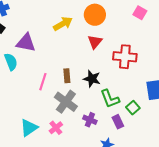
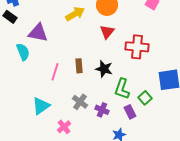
green L-shape: (110, 99) -> (122, 89), turned 40
gray cross: (66, 102) -> (80, 102), moved, size x0.7
cyan triangle: (29, 128) -> (41, 106), moved
pink cross: (56, 128) -> (64, 127), moved

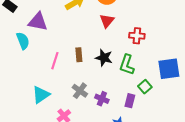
red cross: (137, 47) -> (137, 36), size x0.7
green L-shape: (122, 89) -> (127, 65), moved
purple rectangle: (130, 112) -> (130, 101), turned 40

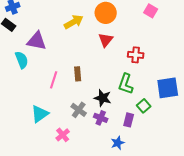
black star: (104, 58) -> (103, 98), moved

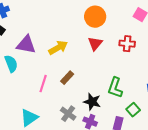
yellow arrow: (74, 22) -> (58, 48), moved
red cross: (136, 55) -> (127, 44), moved
brown rectangle: (78, 74) -> (67, 78), turned 48

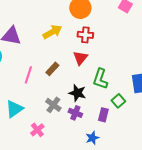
red triangle: (95, 44) -> (80, 58), moved
red cross: (127, 44) -> (85, 35), moved
yellow arrow: (58, 48) -> (52, 32), moved

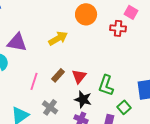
red cross: (85, 35) -> (118, 28), moved
red triangle: (80, 58) -> (79, 76), moved
gray cross: (53, 105) -> (50, 107), moved

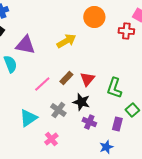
pink line: (34, 81) -> (42, 84), turned 30
black star: (83, 99) -> (81, 102), moved

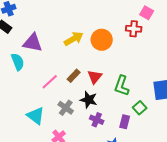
orange circle: (94, 17) -> (102, 40), moved
cyan triangle: (28, 118) -> (36, 116), turned -48

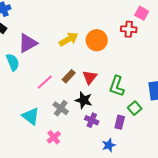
purple triangle: (33, 43) -> (28, 43), turned -40

